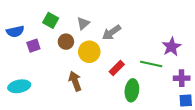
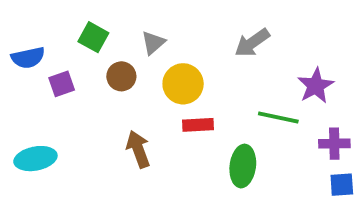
gray arrow: (112, 32) -> (252, 43), moved
yellow circle: (89, 52) -> (183, 84), moved
red rectangle: (117, 68) -> (198, 125), moved, turned 42

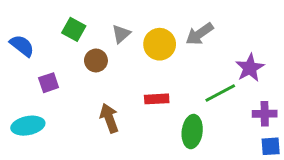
blue semicircle: (28, 58) -> (22, 46), turned -130
purple square: (62, 84) -> (49, 83), moved
yellow circle: (183, 84) -> (160, 44), moved
green line: (278, 117) -> (220, 93), turned -40

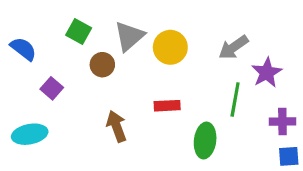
gray triangle: (121, 34) -> (129, 36), size x1.5
gray arrow: (200, 34) -> (233, 47), moved
purple square: (49, 83) -> (52, 88), turned -30
green line: (220, 93) -> (235, 99), turned -52

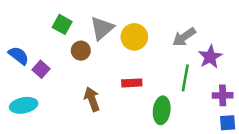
blue semicircle: (23, 49) -> (19, 56), moved

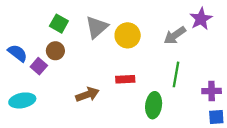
brown circle: (81, 51) -> (55, 51), moved
purple star: (210, 57) -> (201, 19), moved
brown arrow: (92, 99) -> (87, 95), turned 90

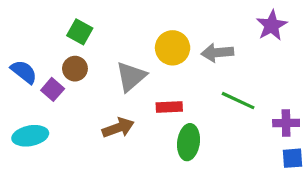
gray triangle: (97, 27) -> (131, 77), moved
gray arrow: (175, 35) -> (217, 53), moved, turned 30
green line: (176, 74) -> (238, 101), turned -75
green ellipse: (154, 105) -> (188, 142), moved

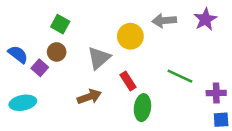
gray arrow: (217, 53) -> (164, 21), moved
red rectangle: (169, 107) -> (128, 81), turned 60

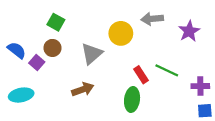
purple star: (205, 19) -> (189, 31), moved
red rectangle: (128, 81) -> (141, 75), moved

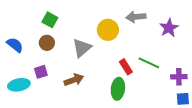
purple square: (37, 63) -> (41, 72), moved, turned 32

